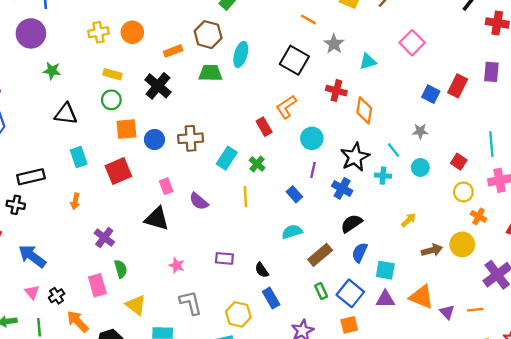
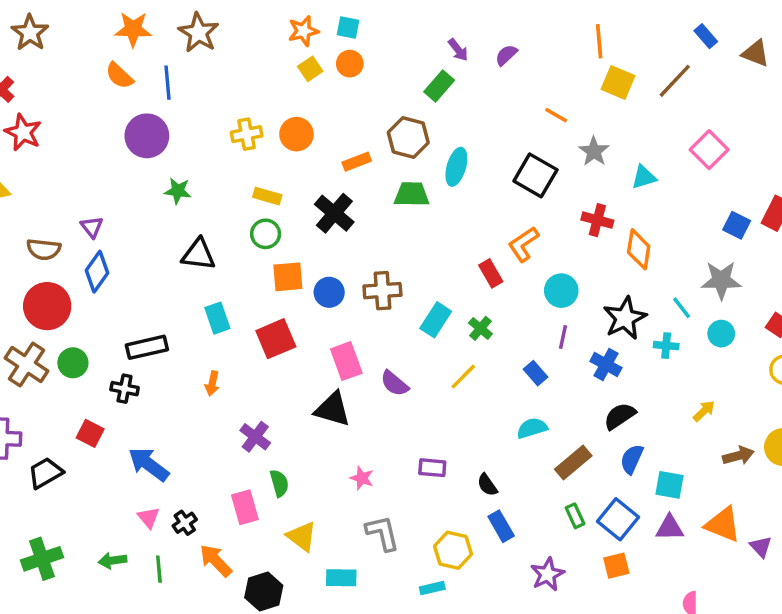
gray star: (420, 131) -> (721, 280), size x1.6
pink rectangle: (166, 186) -> (346, 361), size x1.5
yellow line: (245, 197) -> (463, 377), turned 48

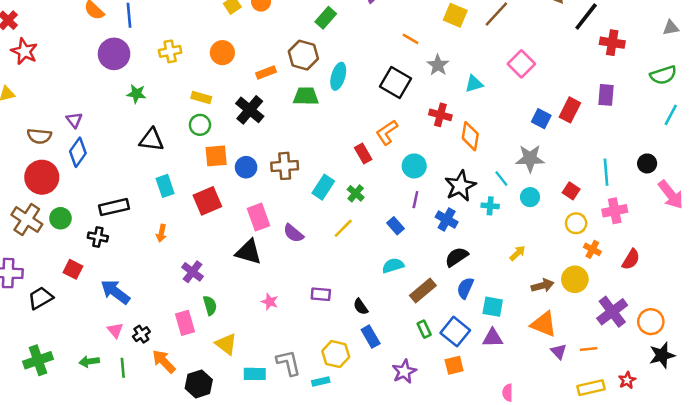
yellow cross: (247, 134) -> (170, 51), moved
orange triangle: (723, 524) -> (544, 324), moved
gray L-shape: (382, 533) -> (288, 363), moved

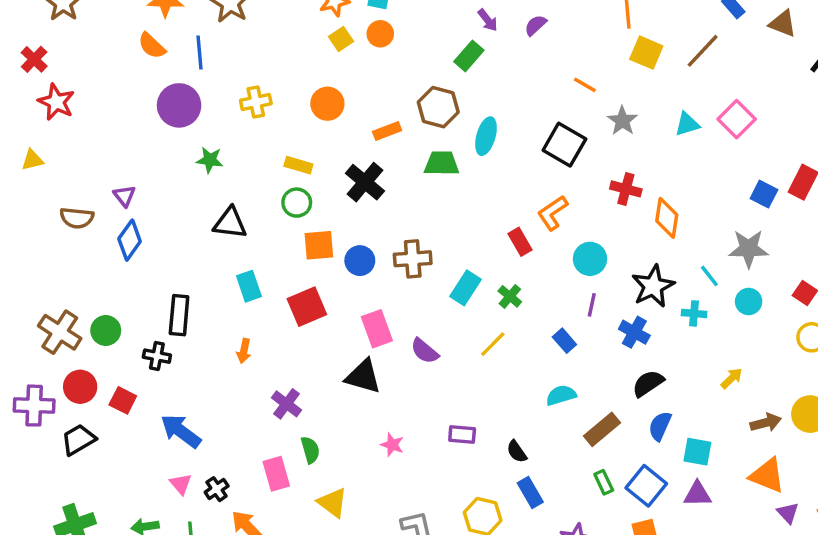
cyan triangle: (474, 84) -> (687, 124), moved
red circle: (42, 177) -> (80, 387), moved, size x0.7
black rectangle: (114, 207) -> (179, 315), turned -72

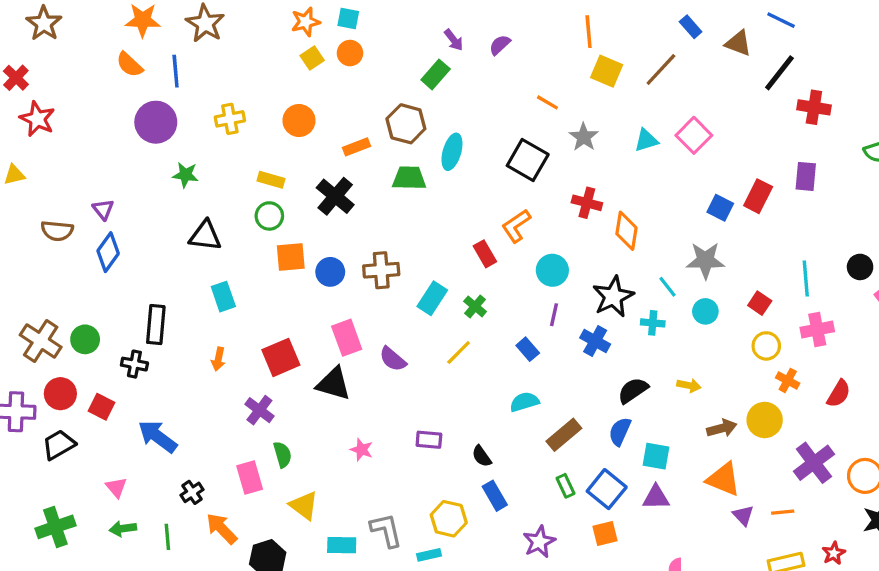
red square: (307, 307) -> (281, 357), moved
yellow arrow: (732, 378) -> (689, 385), turned 55
black semicircle: (648, 383) -> (633, 390), moved
pink triangle: (181, 484) -> (116, 487), moved

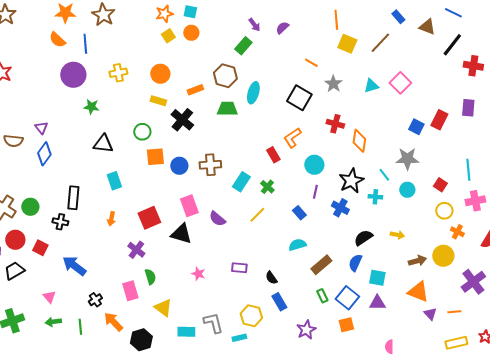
yellow rectangle: (271, 180) -> (158, 101), moved

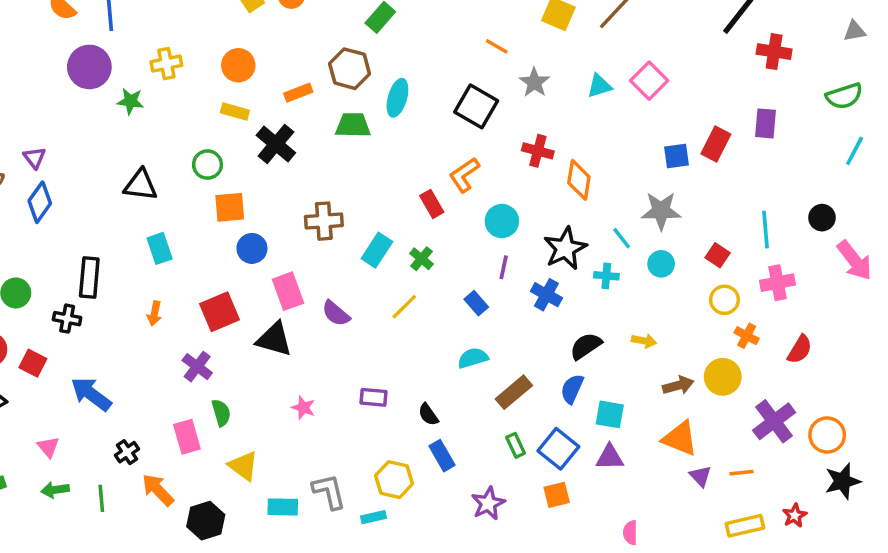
green star: (91, 107) -> (130, 101), moved
blue square: (416, 127) -> (676, 156), turned -35
blue circle: (179, 166) -> (252, 248), moved

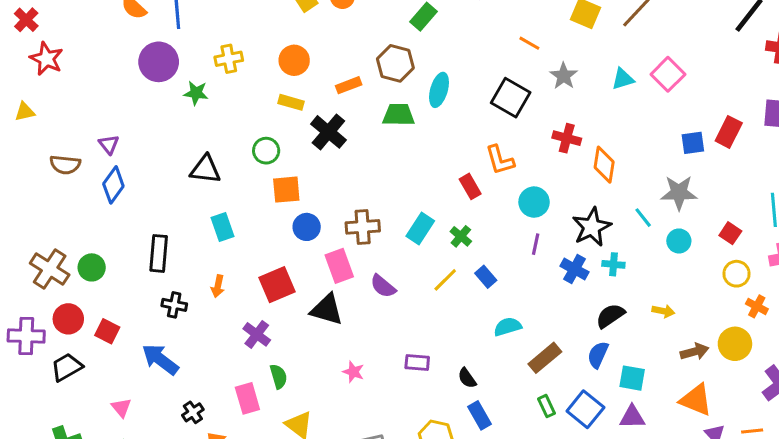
orange L-shape: (464, 175) -> (500, 160), turned -72
brown cross: (324, 221) -> (363, 227), moved
cyan cross: (606, 276) -> (613, 264), moved
blue rectangle: (476, 303) -> (486, 277), moved
black cross: (67, 319) -> (174, 305), moved

